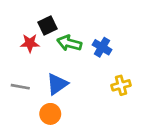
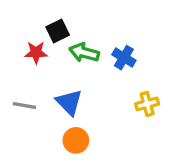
blue triangle: (57, 84) -> (69, 102), turned -40
orange circle: (50, 114) -> (76, 140), moved

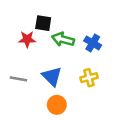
black square: (58, 31) -> (43, 23), turned 35
yellow cross: (147, 104) -> (89, 78), moved

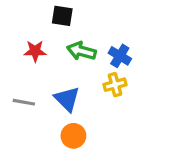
black square: (43, 23) -> (62, 16), moved
yellow cross: (89, 78) -> (115, 85), moved

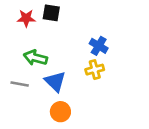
red star: (35, 51) -> (26, 18), moved
green arrow: (81, 51) -> (35, 58), moved

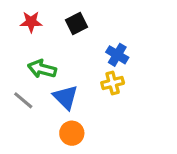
black square: (51, 13) -> (76, 23), moved, turned -36
gray line: (20, 84) -> (23, 100), turned 30

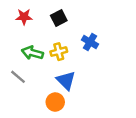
yellow cross: (113, 83) -> (59, 52), moved
blue triangle: (66, 97) -> (66, 80), moved

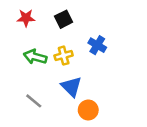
gray line: (18, 77) -> (34, 101), moved
orange circle: (55, 102) -> (88, 110), moved

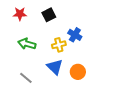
yellow cross: (64, 56) -> (59, 45), moved
orange circle: (88, 110) -> (78, 72), moved

